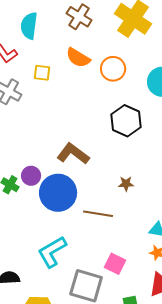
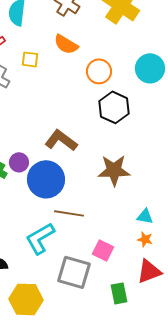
orange circle: (113, 69) -> (99, 71), moved
brown star: (126, 184) -> (114, 170), size x2.0
brown line: (98, 214) -> (69, 213), moved

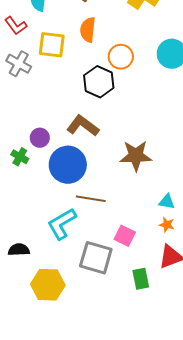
orange semicircle: (66, 44) -> (88, 30), turned 65
yellow square: (30, 59) -> (52, 45), size x1.6
black hexagon: (114, 107) -> (99, 82), moved
purple circle: (19, 162) -> (40, 138), moved

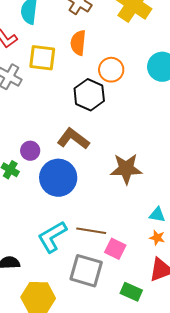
brown line: (91, 199) -> (91, 231), moved
green rectangle: (141, 279) -> (131, 292), turned -55

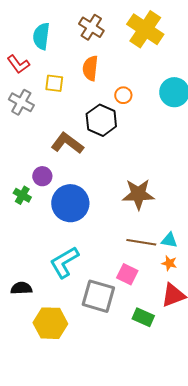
yellow square: (42, 58) -> (54, 83), size x0.7
orange circle: (111, 70) -> (123, 95), size x0.7
brown L-shape: (73, 139) -> (67, 143), moved
brown line: (91, 231) -> (141, 242), moved

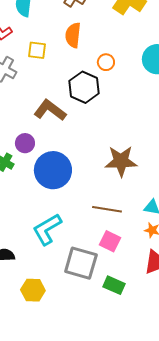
brown line: (141, 242) -> (107, 209), moved
green rectangle: (143, 317) -> (114, 285), moved
yellow hexagon: (50, 323) -> (33, 290), size x0.7

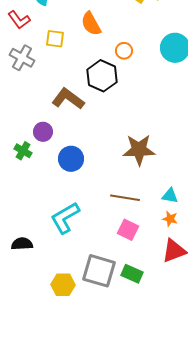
orange semicircle: (73, 35) -> (91, 24), turned -35
blue circle: (53, 170) -> (71, 159), size x0.7
gray square: (81, 263) -> (99, 271), moved
yellow hexagon: (33, 290) -> (63, 285), moved

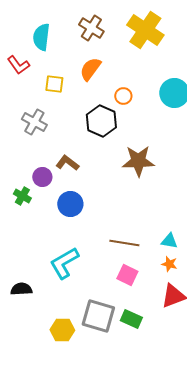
orange semicircle: (91, 24) -> (90, 69), turned 65
gray cross: (22, 58) -> (34, 122), moved
brown L-shape: (68, 99) -> (67, 163), moved, size x0.7
brown star: (139, 150) -> (138, 161), moved

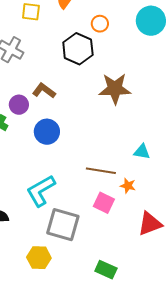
cyan triangle: (169, 241) -> (142, 152), moved
orange star: (169, 264) -> (128, 186), moved
gray square: (98, 316) -> (63, 225), moved
green rectangle: (131, 319) -> (106, 270), moved

